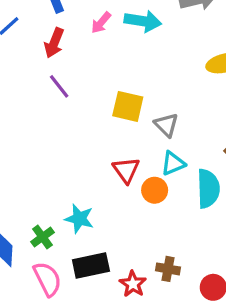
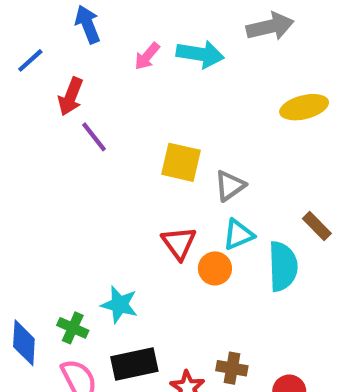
red arrow: (54, 43) -> (71, 97), moved
gray triangle: (166, 125) -> (230, 186), turned 40
green cross: (42, 237) -> (73, 328), turned -30

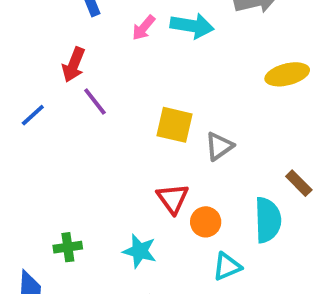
blue line: (30, 60) -> (33, 115), moved
cyan triangle: (238, 235) -> (227, 267), moved
cyan star: (119, 305) -> (140, 251), moved
green cross: (73, 328) -> (68, 247), moved, turned -32

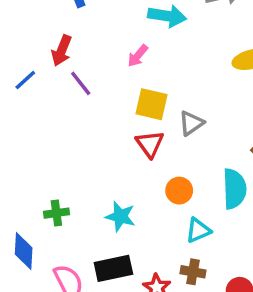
pink arrow: (144, 28) -> (138, 56), moved
blue line: (33, 115) -> (25, 80), moved
red triangle: (173, 199) -> (150, 144), moved

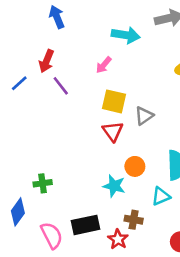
cyan star: (120, 216) -> (114, 186), moved
cyan triangle: (198, 230) -> (161, 196), moved
blue diamond: (24, 251) -> (18, 212), turned 32
brown cross: (193, 272) -> (134, 220), moved

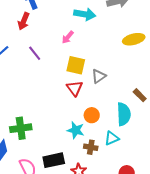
red arrow: (46, 61) -> (24, 21), moved
green cross: (43, 183) -> (21, 128), size x1.5
brown cross: (134, 220) -> (91, 147), moved

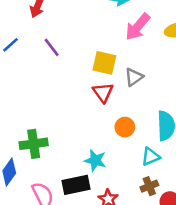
pink arrow: (68, 37) -> (138, 27), moved, size x1.6
cyan star: (76, 130) -> (95, 160), moved
brown cross: (91, 147) -> (149, 186), moved, turned -32

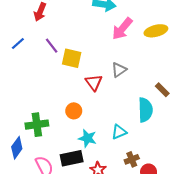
yellow square: (104, 63) -> (72, 58), moved
orange circle: (125, 127) -> (74, 111), moved
cyan triangle: (151, 157) -> (119, 132), moved

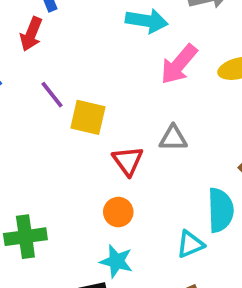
gray triangle: (119, 70) -> (173, 138), turned 35
orange circle: (74, 111) -> (118, 212), moved
cyan triangle: (119, 132) -> (190, 244), moved

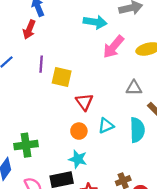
purple line: (52, 95) -> (41, 64), turned 42
gray triangle: (173, 138) -> (134, 88), moved
cyan triangle: (190, 244) -> (106, 126), moved

